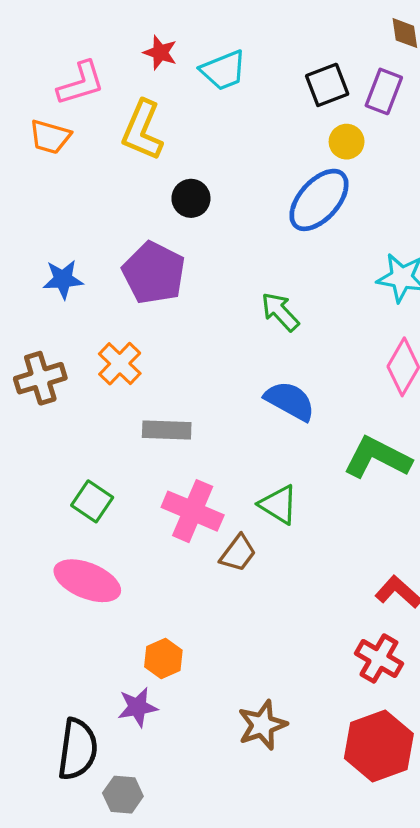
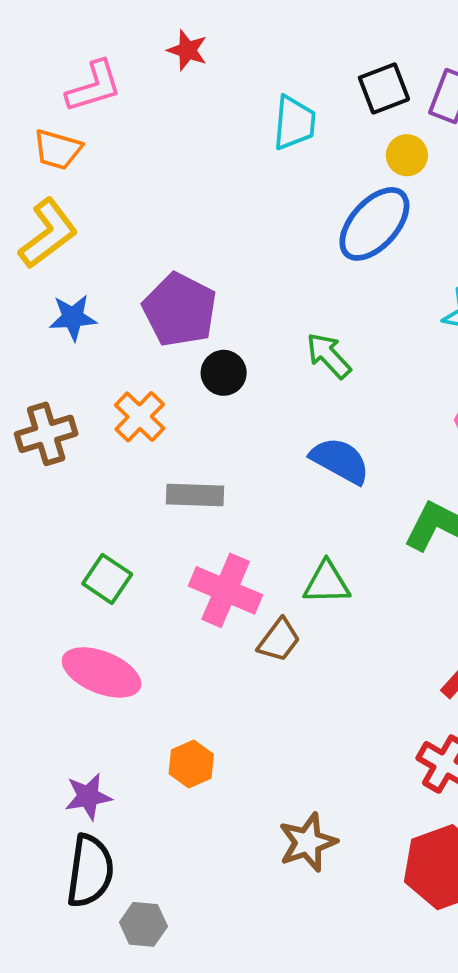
cyan trapezoid: (223, 70) -> (294, 123), moved, turned -63
yellow L-shape: (142, 130) -> (48, 233), moved, turned -150
black circle: (191, 198) -> (224, 373), moved
green triangle: (278, 505) -> (327, 583), turned -33
purple star: (138, 707) -> (88, 797), moved

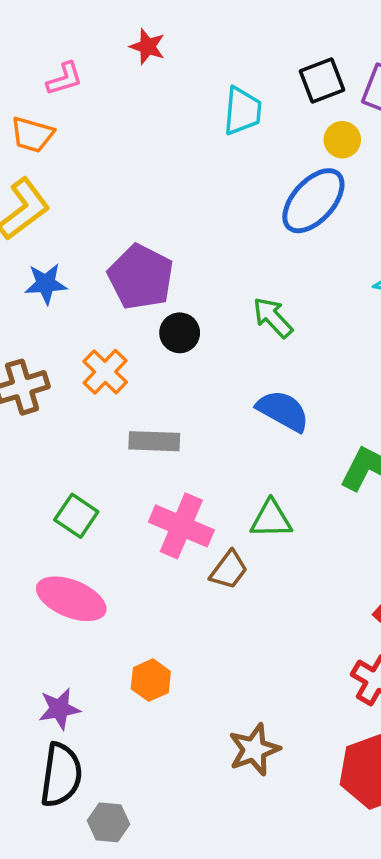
pink L-shape: (94, 87) -> (64, 79), size x0.7

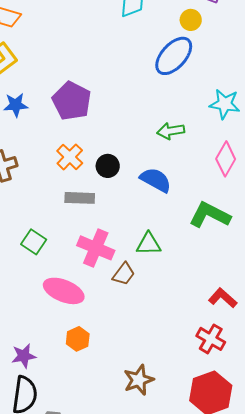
green arrow: (273, 318) -> (171, 131), moved, turned -56
black circle: (180, 333) -> (108, 166), moved
orange cross: (105, 372) -> (70, 157), moved
pink ellipse: (71, 599) -> (64, 291), moved

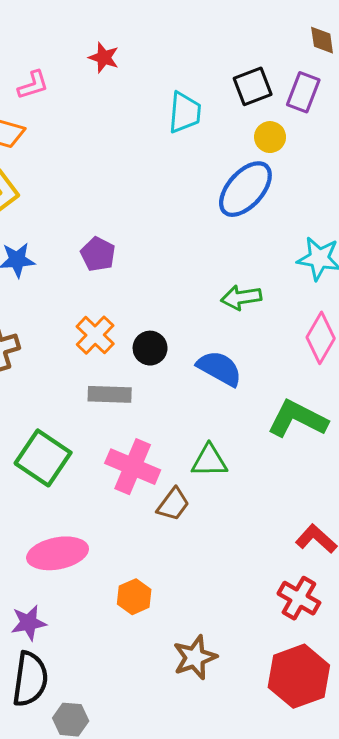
purple pentagon: (72, 101) -> (98, 254), size x0.6
green square: (34, 242) -> (43, 458), size x1.5
pink ellipse: (64, 291) -> (58, 553), moved, turned -33
orange hexagon: (78, 339) -> (134, 597), moved

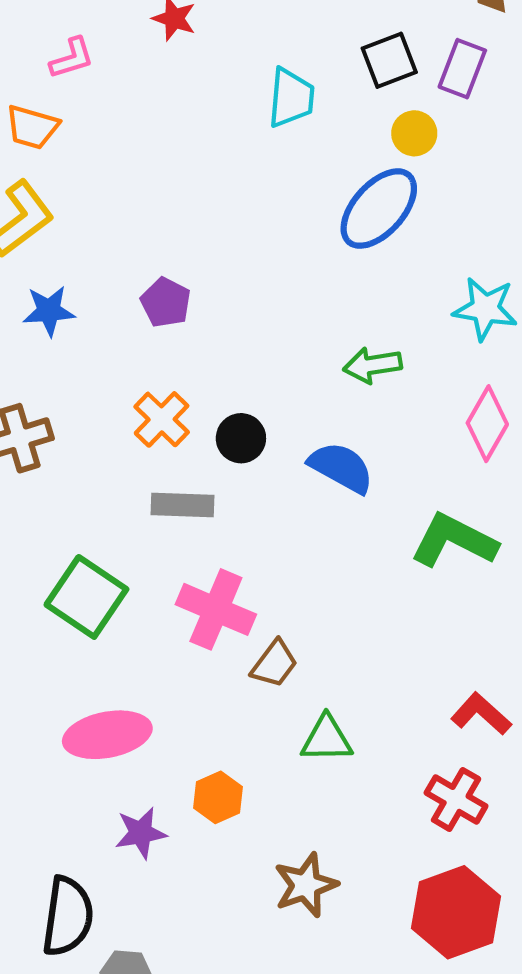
green triangle: (209, 461) -> (327, 739), moved
purple star: (29, 623) -> (141, 833), moved

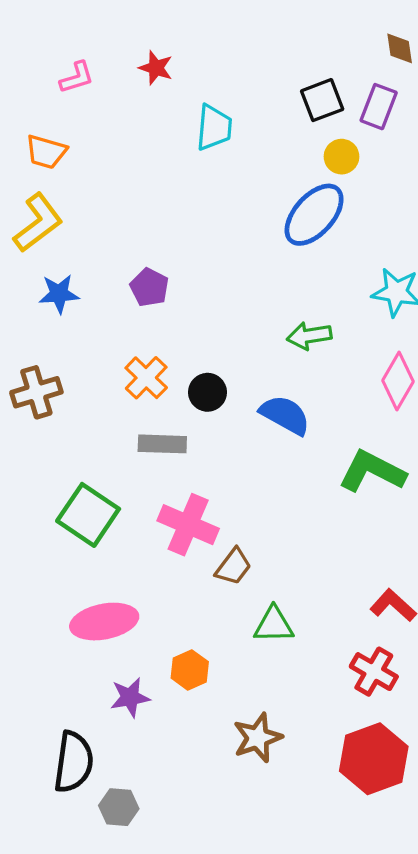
pink L-shape: (72, 58) -> (77, 77), moved
cyan trapezoid: (291, 98) -> (214, 128), moved

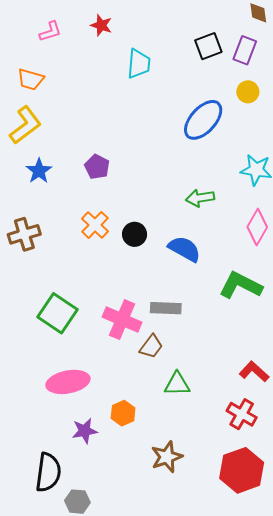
yellow circle: (342, 157) -> (248, 92), moved
blue star: (59, 294) -> (39, 171), turned -30
gray rectangle: (162, 444) -> (166, 308), moved

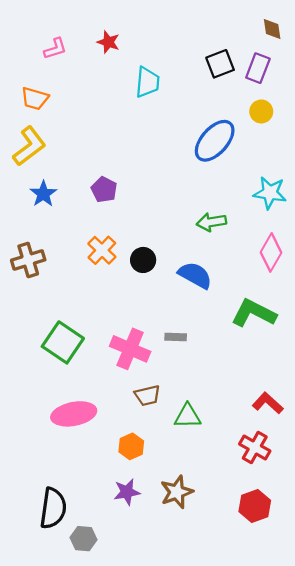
gray rectangle: (166, 308) -> (176, 337), size x0.7
brown trapezoid: (151, 347) -> (147, 395), moved, turned 40
purple star: (85, 431) -> (127, 492), moved
red hexagon: (242, 470) -> (255, 506), size x0.7

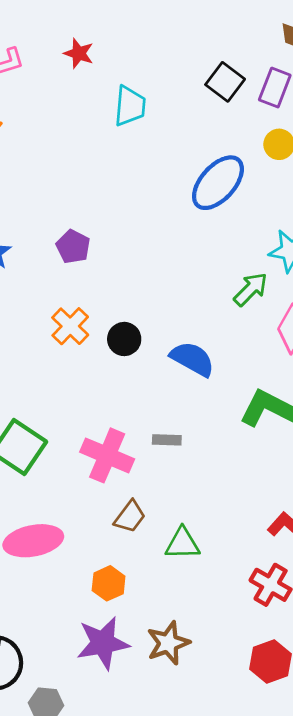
black square: (220, 64) -> (225, 82), turned -32
green arrow: (211, 222) -> (251, 289), moved, turned 144
brown trapezoid: (147, 395) -> (130, 517), turned -40
purple star: (127, 492) -> (103, 643), size x1.5

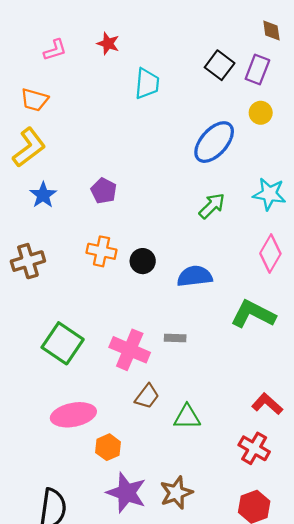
green arrow: (251, 289) -> (212, 206), moved
orange cross: (70, 326) -> (102, 251), turned -32
blue semicircle: (192, 359) -> (195, 276), turned -36
orange hexagon: (109, 583) -> (108, 447), moved
purple star: (103, 643) -> (126, 493), turned 30

